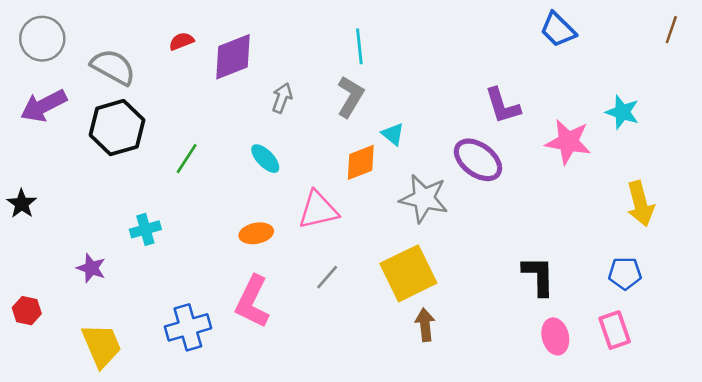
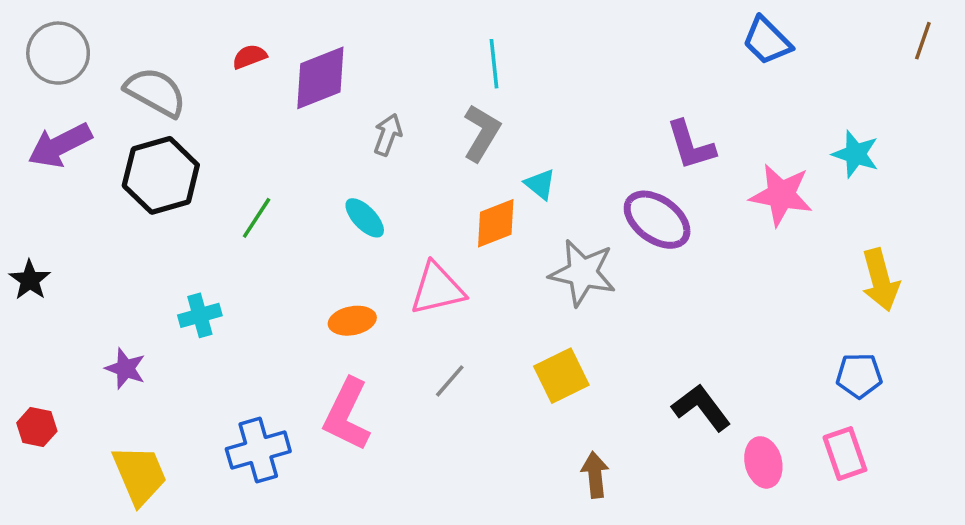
yellow square: (408, 273) -> (561, 376), size x0.7
black L-shape: (539, 276) -> (701, 407), moved, turned -36
brown arrow: (425, 325) -> (595, 475), moved

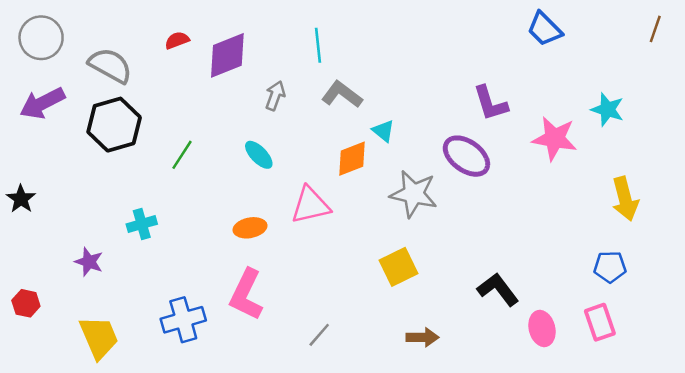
cyan line: (494, 64) -> (318, 45), moved
gray L-shape: (482, 133) -> (342, 94), turned -84
gray line: (450, 381) -> (319, 335), moved
brown arrow: (595, 475) -> (422, 337), turned 96

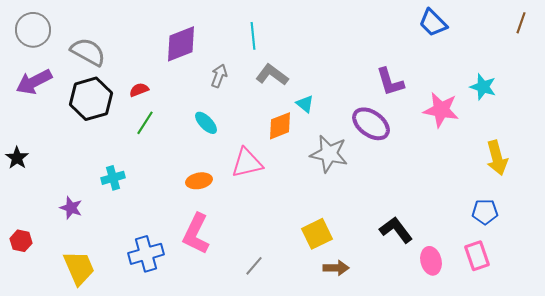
red semicircle: (177, 40) -> (139, 90), moved
yellow square: (399, 267) -> (317, 234), moved

